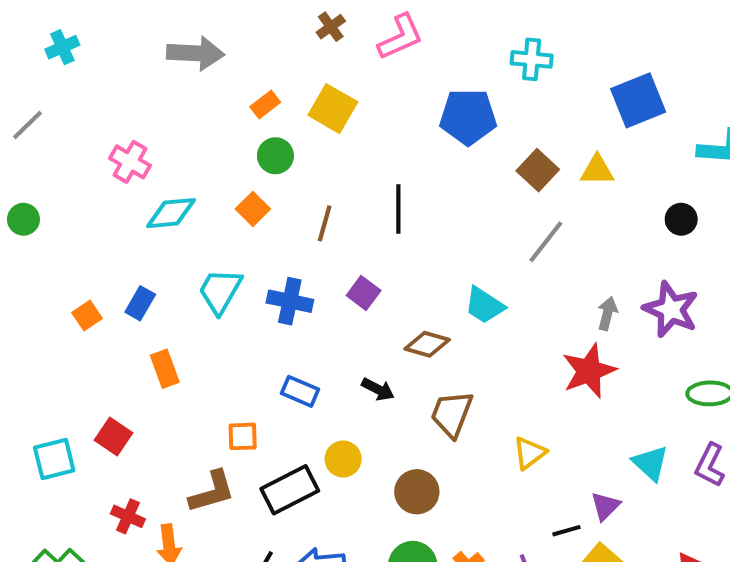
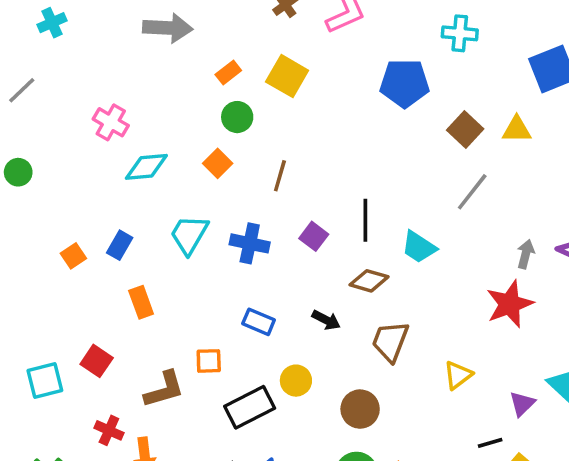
black line: (398, 209) -> (365, 220), moved
brown L-shape: (212, 492) -> (164, 389), moved
purple triangle: (605, 506) -> (522, 404), moved

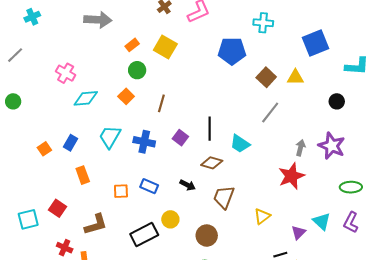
orange square: (209, 361) -> (121, 191), moved

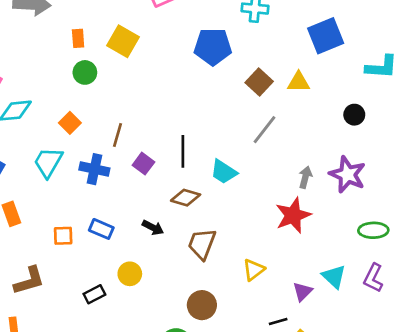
orange rectangle: (132, 45) -> (78, 38), turned -56
orange square: (126, 96) -> (70, 123), moved
brown line: (161, 103) -> (118, 135), moved
black rectangle: (144, 234) -> (94, 294), size x0.6
brown circle: (207, 236) -> (202, 305), moved

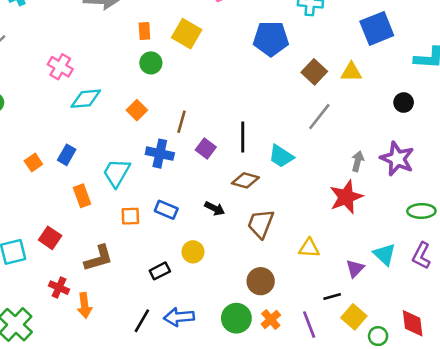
cyan trapezoid: (48, 162) -> (116, 173), moved
yellow triangle: (254, 270) -> (309, 248), turned 40

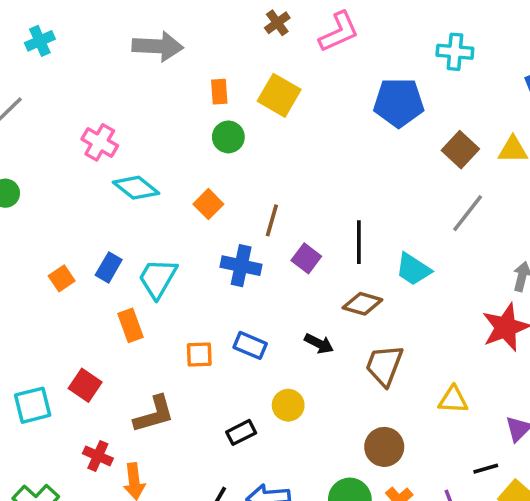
cyan diamond: (86, 99) -> (136, 188), turned 44
cyan trapezoid: (116, 173) -> (158, 278), moved

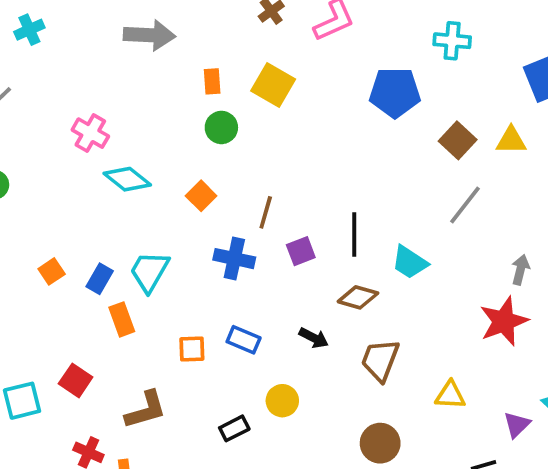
purple square: (306, 258) -> (301, 251), turned 32
blue rectangle: (109, 267) -> (100, 279), moved

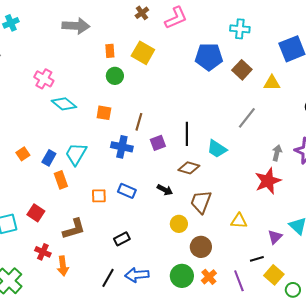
brown square: (458, 140) -> (242, 70), moved
orange square: (201, 196) -> (104, 113), turned -35
yellow circle: (282, 401) -> (179, 224), moved

